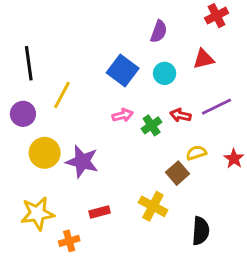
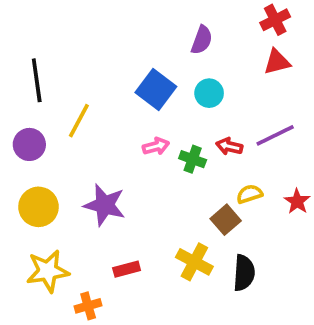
red triangle: (204, 59) -> (277, 62), moved
green cross: (152, 125) -> (193, 159), turned -36
yellow circle: (45, 153) -> (39, 207), moved
black semicircle: (201, 231) -> (244, 273), moved

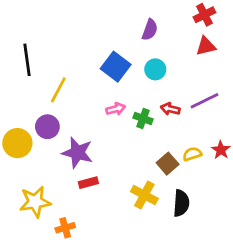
purple circle: (29, 144) -> (47, 127), moved
yellow semicircle: (249, 194) -> (192, 154), moved
yellow circle: (39, 207) -> (17, 143), moved
red rectangle: (127, 269) -> (88, 183), moved

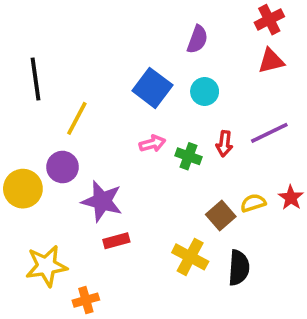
red arrow: (170, 109) -> (224, 144), turned -96

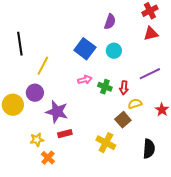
red arrow: (224, 144) -> (124, 88), moved
yellow semicircle: (253, 203) -> (135, 104), moved
yellow star: (46, 266) -> (37, 140), moved, size x0.6
black semicircle: (239, 268) -> (149, 149), moved
orange cross: (86, 300) -> (48, 158), moved, turned -32

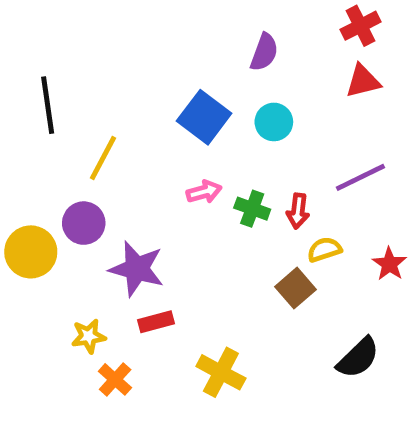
yellow cross: (106, 143) -> (221, 372), moved
black semicircle: (149, 149) -> (358, 358), turned 42

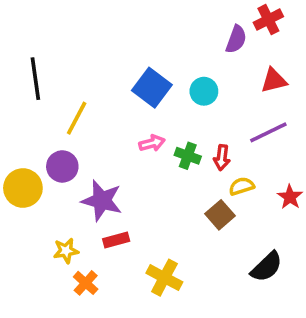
purple semicircle: (264, 52) -> (236, 39), moved
red triangle: (363, 81) -> (274, 80), moved

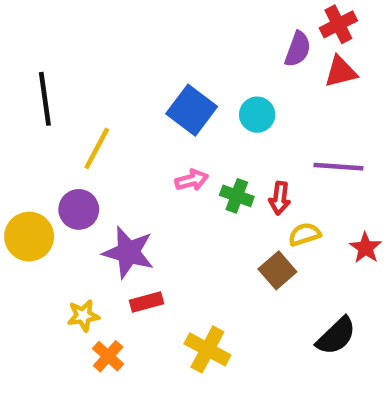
red triangle: (274, 80) -> (341, 72), moved
purple line: (268, 132) -> (338, 167), turned 30

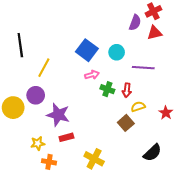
purple line: (338, 167) -> (143, 68), moved
pink arrow: (192, 180) -> (92, 75), moved
orange cross: (108, 356) -> (49, 162), turned -32

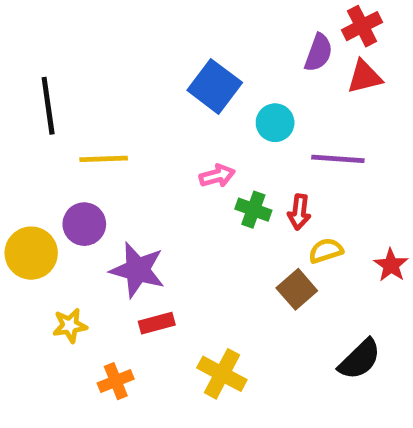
blue square: (87, 50) -> (215, 86), moved
yellow line: (44, 68) -> (104, 159), turned 60
yellow star: (38, 143) -> (70, 326), moved
orange cross: (49, 162) -> (116, 381), turned -32

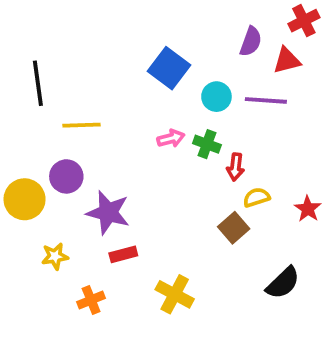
red cross: (362, 26) -> (304, 21), moved
purple line: (338, 159) -> (266, 100), moved
green cross: (253, 210) -> (207, 144), moved

